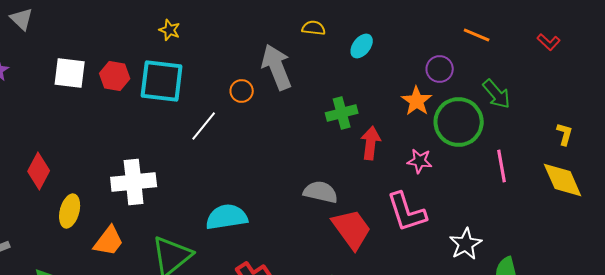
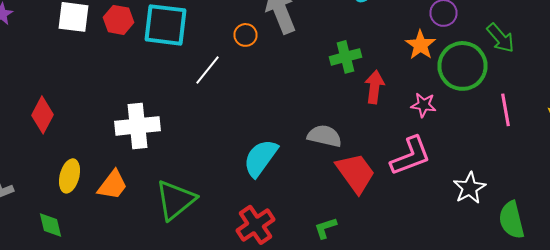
yellow ellipse: (70, 211) -> (70, 176), moved
pink L-shape: (407, 212) -> (410, 156), turned -93
cyan semicircle: (227, 217) -> (260, 158), moved, turned -45

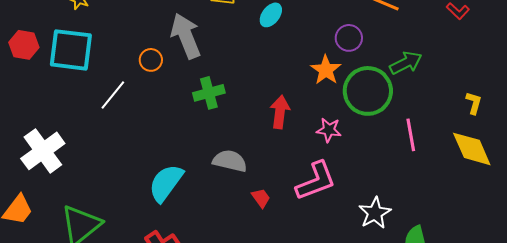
green arrow: (500, 38) -> (406, 63), turned -76
green cross: (346, 57) -> (209, 93), moved
white cross: (138, 126) -> (43, 151), turned -30
red trapezoid: (356, 173) -> (261, 198), size x0.5

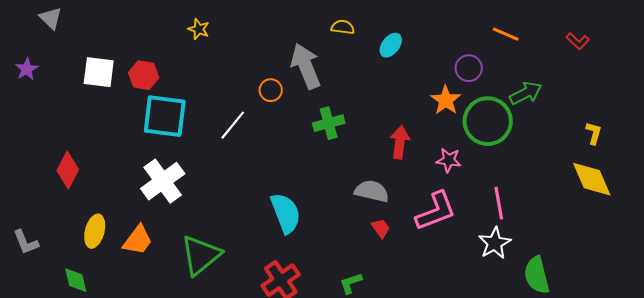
cyan square: (71, 50) -> (165, 116), moved
pink line: (411, 135) -> (499, 203), moved
gray semicircle: (230, 161) -> (372, 191), moved
cyan semicircle: (166, 183) -> (286, 213), turned 123

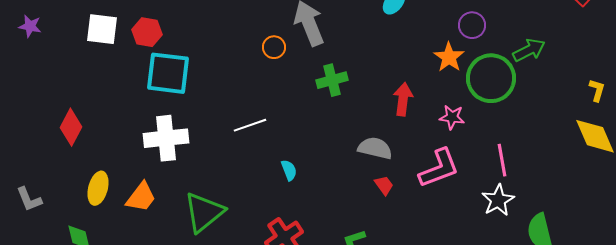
purple star: (27, 69) -> (30, 26), turned -30
white line: (233, 125) -> (250, 125), moved, turned 32
white cross: (163, 181) -> (166, 138), turned 30
cyan semicircle: (286, 213) -> (289, 170), size x0.5

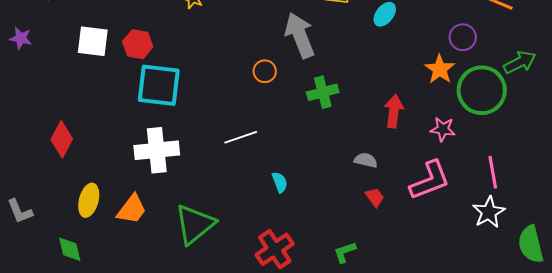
orange circle: (274, 47) -> (265, 71), moved
gray semicircle: (375, 148) -> (366, 160), size x0.7

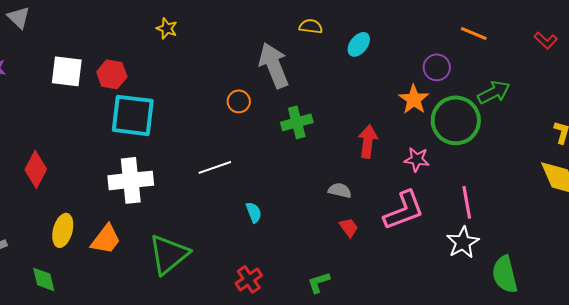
red cross: (275, 249) -> (249, 279), size x0.7

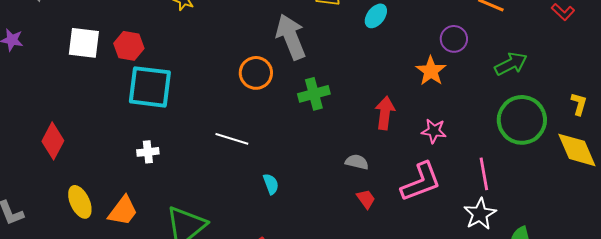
orange circle: (239, 101) -> (256, 73), size x1.4
green circle: (456, 120) -> (522, 120), moved
white line: (215, 167) -> (232, 139), turned 36
white cross: (131, 180) -> (148, 152), size x0.5
yellow ellipse: (63, 230) -> (80, 202), turned -40

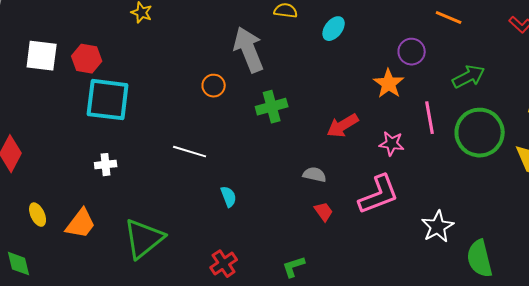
orange circle: (256, 73) -> (214, 86), size x0.7
red arrow: (385, 113) -> (343, 126), turned -128
pink line: (484, 174) -> (430, 118), moved
yellow ellipse: (80, 202) -> (38, 215), size x0.7

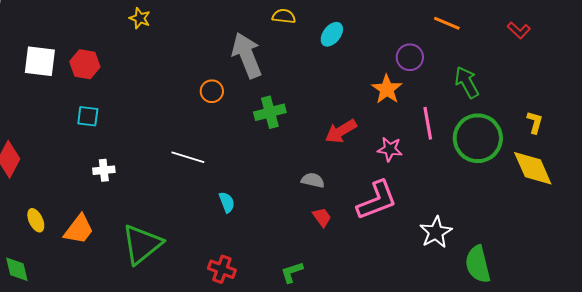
green arrow: (469, 77) -> (467, 82), turned -92
cyan square: (108, 100) -> (88, 116), moved, size x0.5
red cross: (224, 264) -> (222, 269), turned -36

